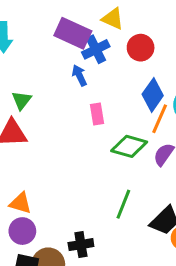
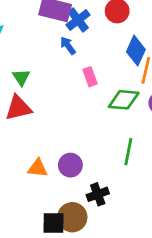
purple circle: (22, 231) -> (70, 165), moved

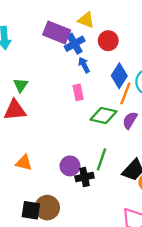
blue arrow: (68, 46) -> (84, 65), moved
purple circle: (70, 165) -> (70, 166), moved
black cross: (98, 194) -> (84, 177), moved

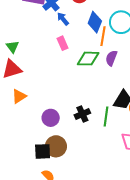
green line: (101, 159) -> (106, 117), moved
orange triangle: (24, 163) -> (19, 96), moved, turned -35
purple circle: (70, 166) -> (51, 118), moved

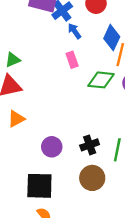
green triangle: (13, 47) -> (13, 60), turned 40
brown circle: (56, 146) -> (92, 178), moved
black square: (43, 151) -> (39, 186), size x1.4

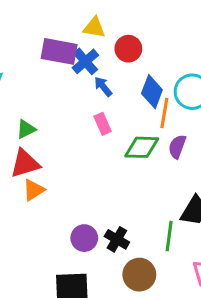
orange triangle: (16, 119) -> (34, 190), moved
black cross: (90, 145) -> (117, 239), moved, turned -36

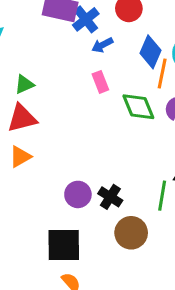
blue arrow: (103, 87) -> (102, 45), turned -80
green diamond: (142, 147) -> (138, 107), turned 64
orange triangle: (34, 190) -> (20, 157), moved

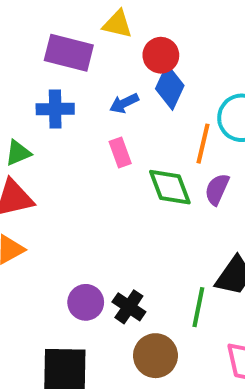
blue cross: (86, 19) -> (55, 109), moved, turned 36
blue diamond: (151, 52) -> (170, 87), moved

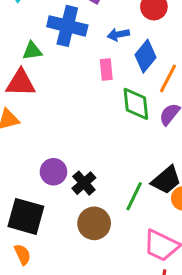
blue diamond: (170, 87) -> (146, 56), moved
blue cross: (55, 109) -> (67, 26), size x1.4

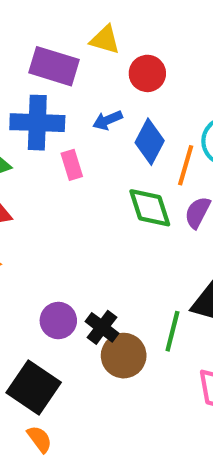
pink rectangle: (106, 70) -> (72, 165), moved
black square: (26, 216) -> (34, 388), turned 30
brown circle: (94, 223) -> (124, 356), moved

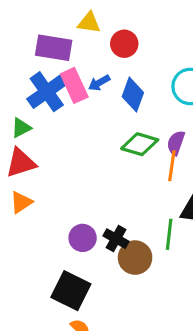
blue cross: (37, 123) -> (47, 92), turned -30
pink rectangle: (72, 165) -> (74, 85), moved, size x1.5
orange line: (186, 165) -> (172, 166), moved
green diamond: (150, 208) -> (140, 144), turned -48

